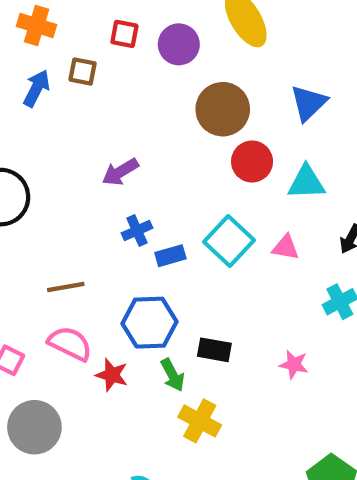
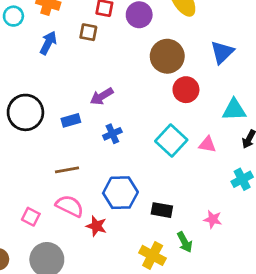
brown square: (83, 72) -> (88, 32), moved
cyan triangle: (306, 182) -> (234, 110), moved
blue rectangle: (170, 256) -> (71, 120), moved
green arrow: (173, 375) -> (185, 242), moved

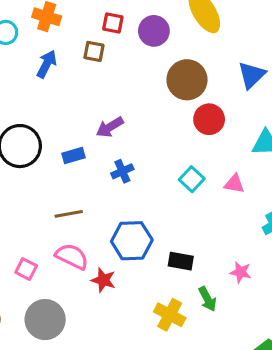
cyan square: (171, 140) -> (192, 179), size x0.7

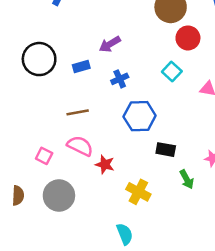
cyan square: (192, 179) -> (172, 71), moved
blue hexagon: (132, 241) -> (140, 116), moved
yellow cross: (170, 315) -> (138, 192), moved

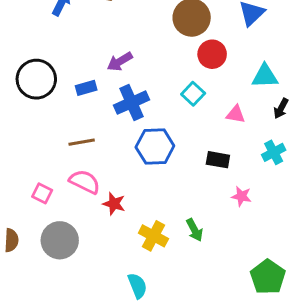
blue cross: (120, 79) -> (132, 103), size x1.6
black rectangle: (166, 150) -> (218, 160), moved
green arrow: (187, 179) -> (195, 230), moved

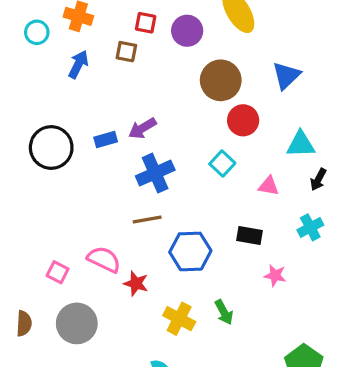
blue rectangle: (86, 88) -> (106, 140), moved
brown line: (82, 142) -> (147, 219), moved
blue hexagon: (155, 147) -> (190, 251), moved

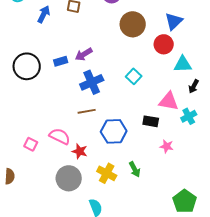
red circle: (243, 120) -> (164, 44), moved
pink triangle: (269, 186) -> (169, 101), moved, size x1.5
gray circle: (77, 323) -> (69, 178), moved

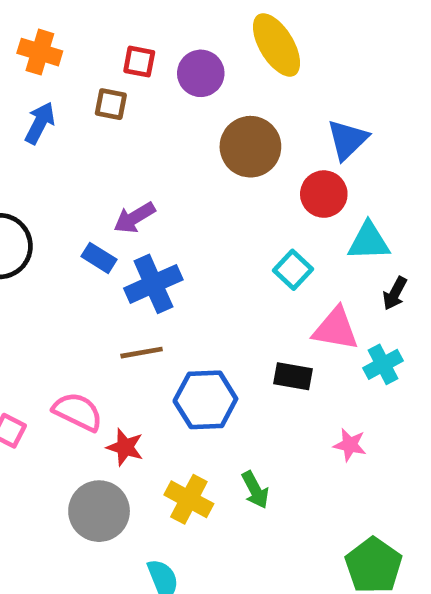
blue rectangle: (61, 61) -> (99, 258), moved, turned 48
cyan square: (134, 76) -> (293, 270), moved
pink star: (167, 146) -> (350, 445), moved

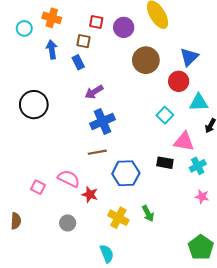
blue arrow: (40, 123) -> (52, 50), turned -36
blue rectangle: (99, 258) -> (78, 62), moved, turned 32
cyan cross: (383, 364) -> (198, 166), moved
pink star: (350, 445) -> (202, 197), moved
gray circle: (99, 511) -> (68, 223), moved, size x0.6

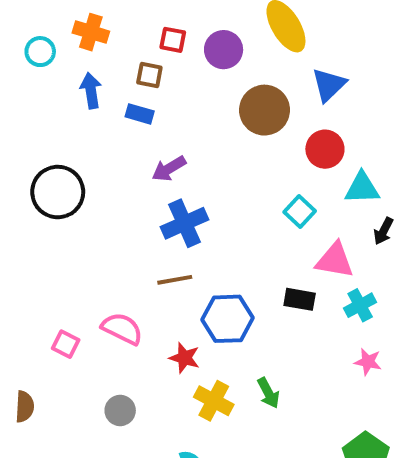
blue triangle: (189, 57) -> (329, 85), moved
blue rectangle: (78, 62) -> (140, 114), turned -48
red star: (90, 194) -> (185, 358), moved

